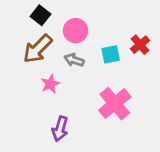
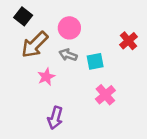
black square: (40, 15) -> (23, 16), moved
cyan square: (111, 54) -> (95, 61), moved
pink cross: (115, 104) -> (105, 95), size x0.7

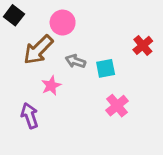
black square: (23, 16) -> (14, 15), moved
pink circle: (69, 28) -> (63, 23), moved
purple arrow: (55, 118) -> (30, 116), moved, turned 145

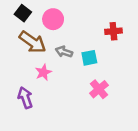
black square: (14, 15) -> (23, 13), moved
red cross: (143, 45) -> (113, 31), moved, turned 35
brown arrow: (38, 50) -> (33, 42), turned -100

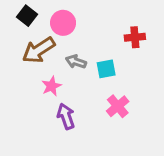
brown arrow: (33, 42) -> (39, 50), turned 112
purple arrow: (25, 98) -> (66, 116), moved

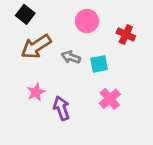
pink circle: (63, 23) -> (87, 21), moved
red cross: (135, 37) -> (126, 34), turned 30
pink star: (52, 86) -> (36, 92), moved

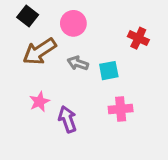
pink circle: (87, 21) -> (73, 23), moved
pink cross: (110, 99) -> (121, 109), turned 35

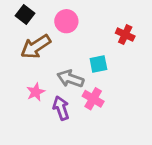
gray arrow: (78, 63) -> (70, 79), moved, size x1.4
pink cross: (121, 109) -> (93, 99), moved, turned 35

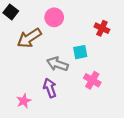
black square: (25, 15) -> (11, 12), moved
pink star: (36, 92) -> (24, 101), moved
pink cross: (93, 99) -> (92, 80), moved

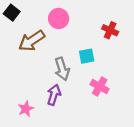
gray arrow: (57, 64) -> (62, 69), turned -126
purple arrow: (50, 88) -> (54, 95), turned 36

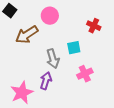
pink cross: (100, 87) -> (85, 74), turned 35
pink star: (26, 109) -> (22, 93), size x1.6

